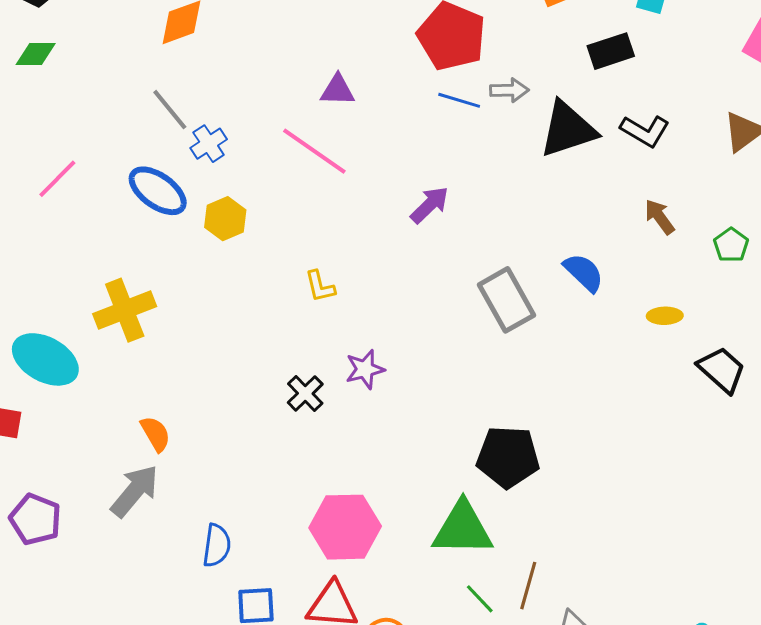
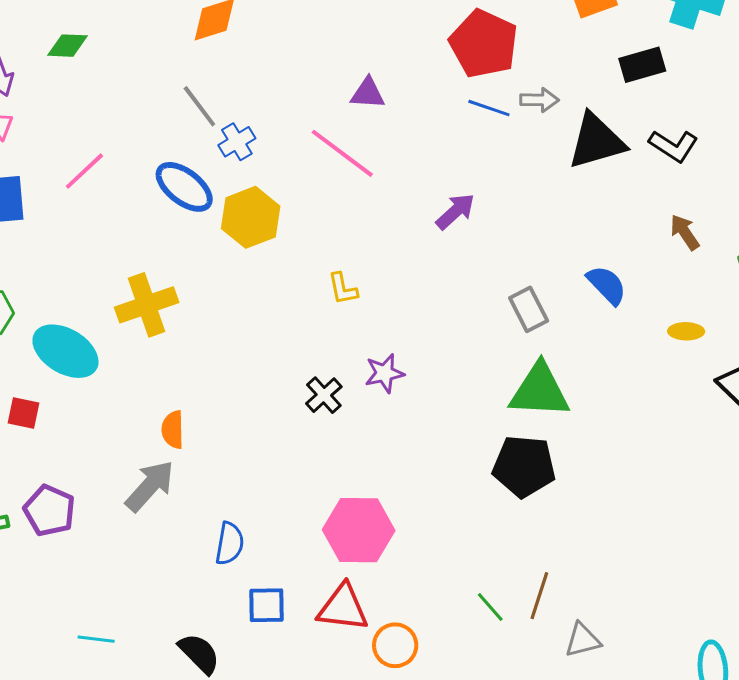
yellow hexagon: (225, 219) -> (251, 217), size x1.4
gray rectangle: (507, 300) -> (529, 309), size x0.7
orange semicircle: (156, 434) -> (173, 430), turned -153
green triangle: (463, 529) -> (540, 391), moved

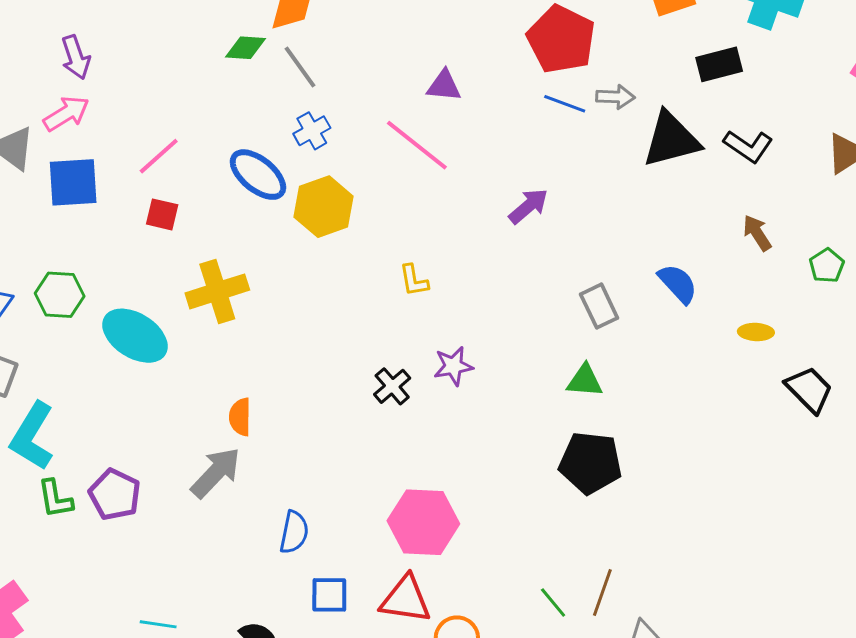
green diamond: (67, 46) -> (245, 48), moved
gray line: (199, 106) -> (300, 67), moved
green triangle: (540, 391) -> (585, 381), moved, size x0.6
red square: (24, 413) -> (162, 214), moved

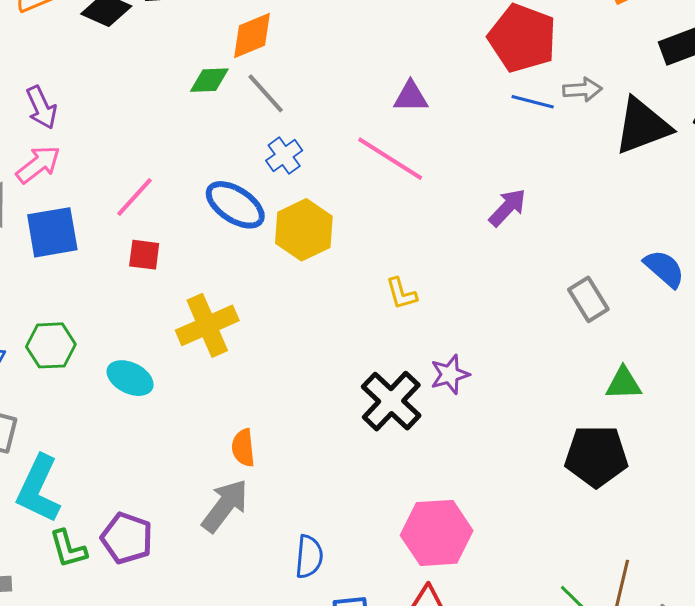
cyan ellipse: (135, 336) -> (130, 378), size x0.7
green triangle: (585, 381) -> (624, 383), moved
black cross: (392, 386) -> (391, 401), size x1.6

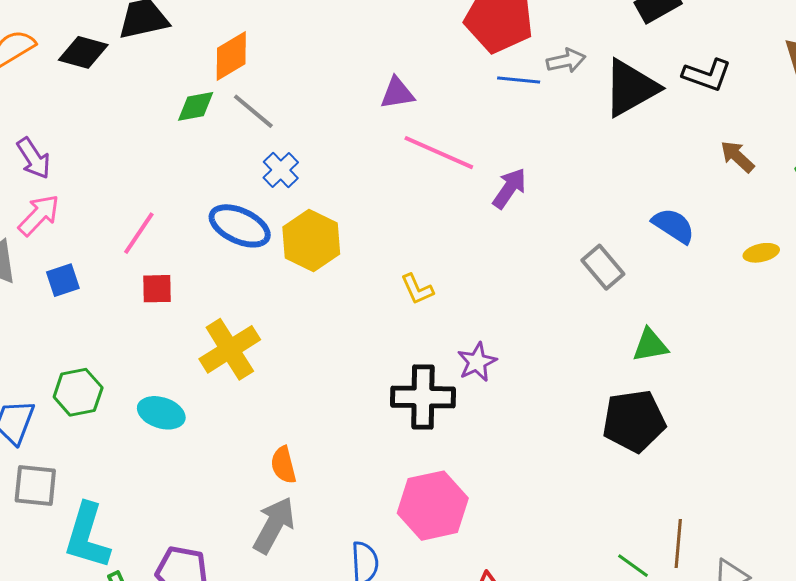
pink line: (390, 159) -> (439, 153), moved
blue square: (52, 232) -> (63, 280), size x0.6
black cross: (391, 401) -> (423, 397), turned -34
pink hexagon: (437, 533) -> (433, 506), moved

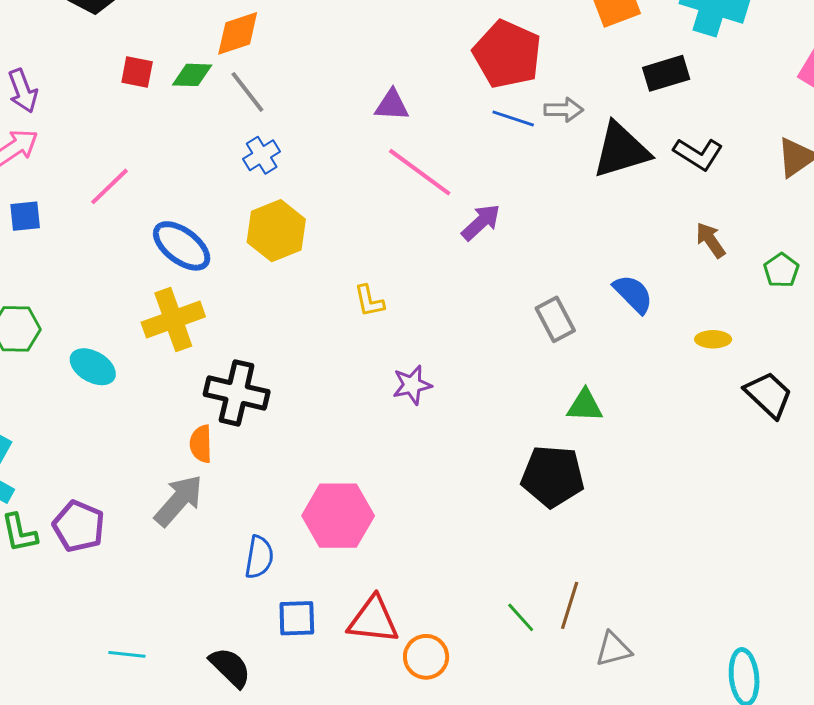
blue ellipse: (240, 226) -> (182, 246), moved
red square: (157, 289) -> (137, 72), moved
black cross: (423, 397) -> (237, 393), moved

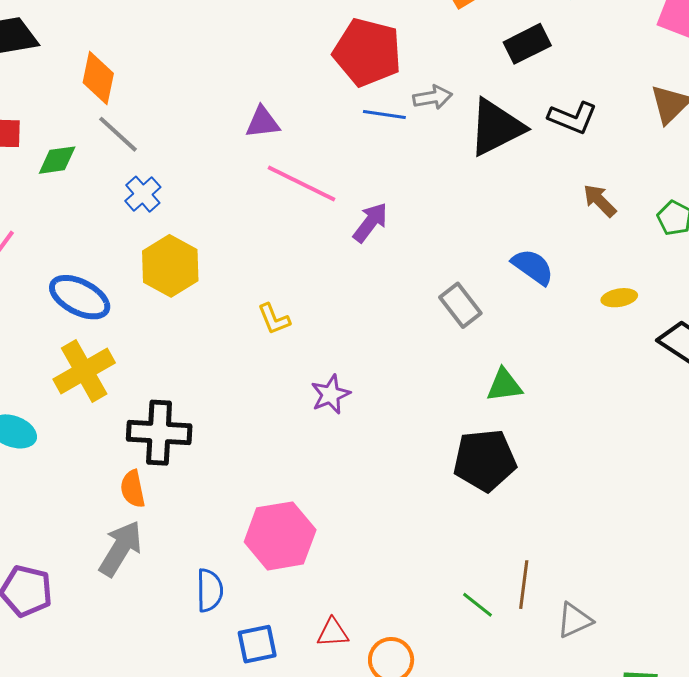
orange diamond: (238, 33) -> (98, 78), turned -50
green diamond: (192, 75) -> (57, 160), moved
red triangle: (373, 620) -> (333, 633), size x0.6

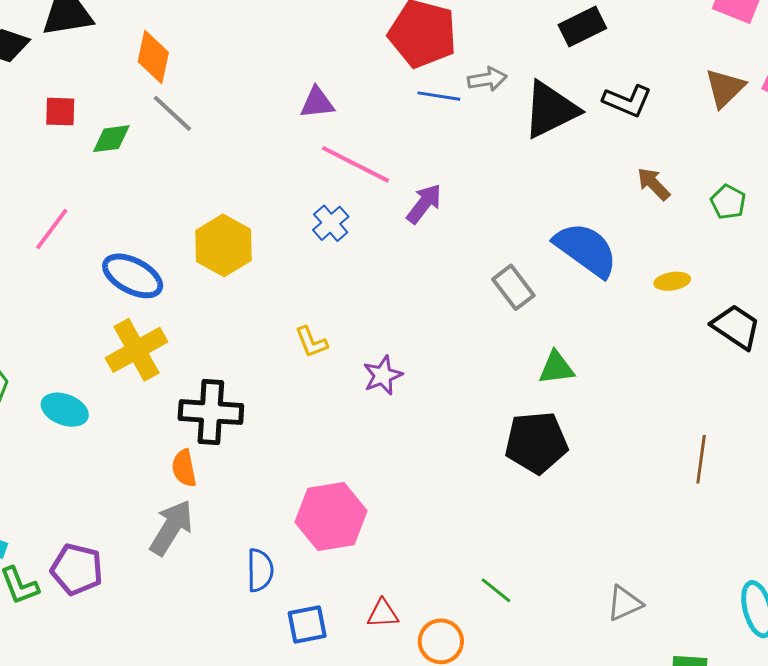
blue cross: (143, 194) -> (331, 223), moved
blue semicircle: (533, 267) -> (586, 250), size x1.5
yellow L-shape: (274, 319) -> (311, 342), moved
brown line: (524, 585) -> (701, 459), moved
green line: (478, 605) -> (496, 590), moved

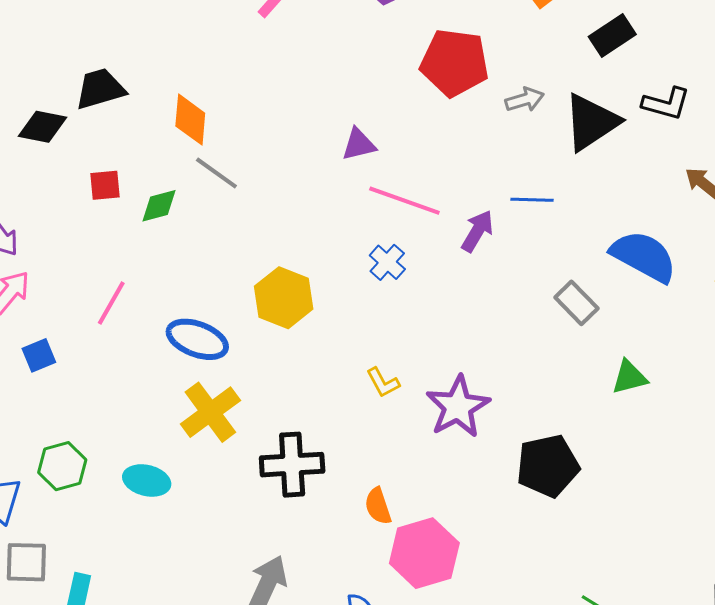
blue line: (439, 96) -> (532, 200), moved
purple star: (383, 375) -> (458, 407), size x1.6
black pentagon: (536, 443) -> (548, 466), moved
orange semicircle: (184, 468) -> (378, 506), moved

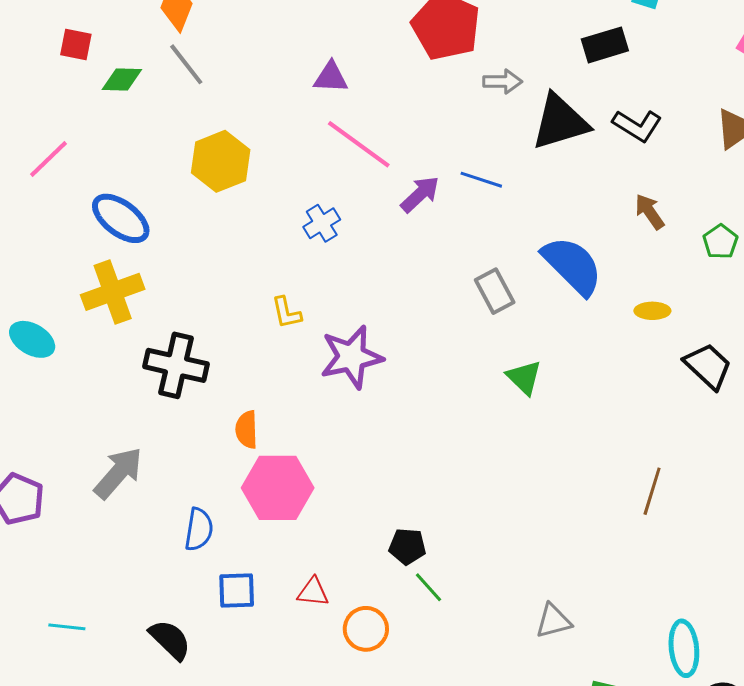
blue cross: (387, 262) -> (322, 223), moved
yellow hexagon: (284, 298) -> (221, 161), moved
green triangle: (629, 377) -> (524, 377), turned 42
black pentagon: (548, 466) -> (407, 546), moved, size x0.6

